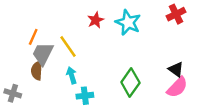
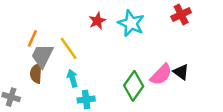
pink semicircle: (177, 87) -> (161, 75), moved

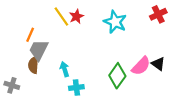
red star: (97, 21) -> (76, 16), moved
yellow line: (69, 48) -> (61, 16), moved

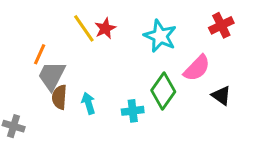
brown semicircle: (33, 65) -> (59, 97), moved
pink semicircle: (141, 66) -> (197, 68), moved
green diamond: (117, 76) -> (163, 91), moved
cyan cross: (76, 88) -> (133, 111), moved

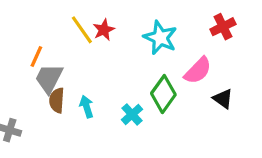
cyan cross: (133, 111) -> (132, 114), turned -35

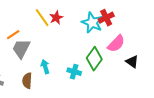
red cross: (223, 27) -> (106, 18), moved
orange line: (36, 56) -> (13, 35), turned 32
brown semicircle: (57, 100) -> (27, 81), moved
cyan cross: (132, 114) -> (74, 72), turned -32

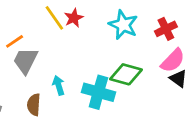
red cross: (106, 18) -> (166, 29), moved
pink semicircle: (116, 44) -> (173, 61), moved
green diamond: (94, 59) -> (126, 74), turned 70
cyan cross: (74, 72) -> (98, 92), size x1.6

